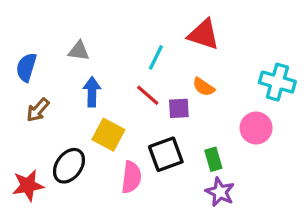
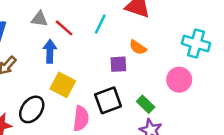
red line: (148, 95) -> (64, 28), moved
green rectangle: (213, 159) -> (146, 104), turned -30

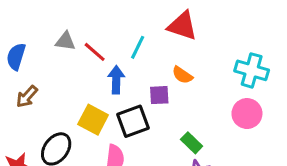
blue arrow: (50, 51) -> (116, 80), moved
pink circle: (179, 80) -> (247, 114), moved
black square: (108, 100) -> (133, 121), moved

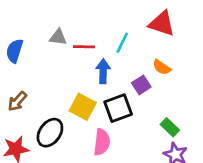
red line: (95, 52) -> (84, 47), turned -40
purple square: (159, 95) -> (141, 85), turned -30
brown arrow: (27, 97) -> (17, 101), moved

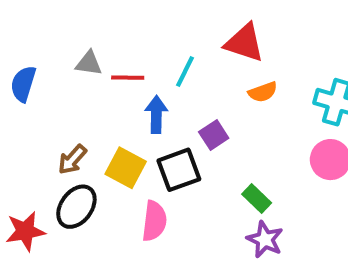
orange semicircle: (162, 67) -> (263, 92), moved, turned -54
brown arrow: (17, 101) -> (72, 160), moved

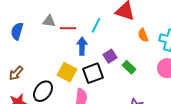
orange semicircle: (263, 92) -> (143, 35), moved, turned 88
brown arrow: (72, 160) -> (16, 73), moved
green rectangle: (257, 198) -> (129, 67), moved

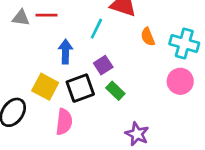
cyan line: (96, 25) -> (96, 29), moved
red line: (68, 28) -> (47, 15), moved
green rectangle: (129, 67) -> (115, 91), moved

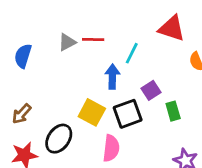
gray triangle: (21, 18) -> (67, 42), turned -36
cyan line: (96, 29) -> (132, 53), moved
green rectangle: (115, 91) -> (173, 111), moved, turned 30

